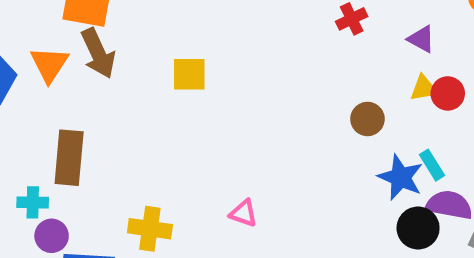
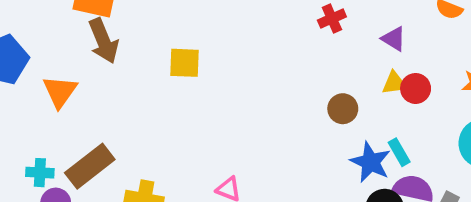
orange triangle: (49, 64) -> (60, 92), moved
brown rectangle: (69, 158) -> (90, 166), moved, turned 45

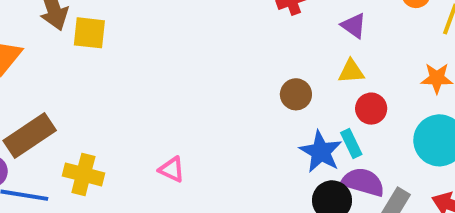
yellow square: (184, 63) -> (89, 33), moved
red circle: (416, 88) -> (371, 109), moved

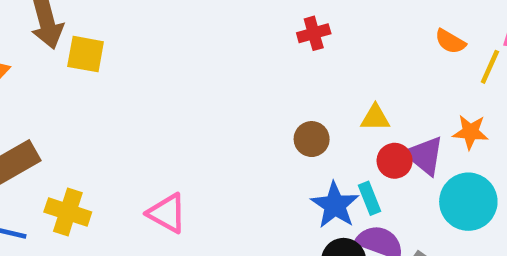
purple triangle: (354, 26) -> (425, 156), moved, size x1.4
pink triangle: (172, 169) -> (167, 213), size x1.4

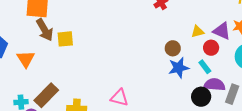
purple triangle: (425, 156) -> (222, 31), moved
blue star: (335, 205) -> (179, 68), moved, turned -30

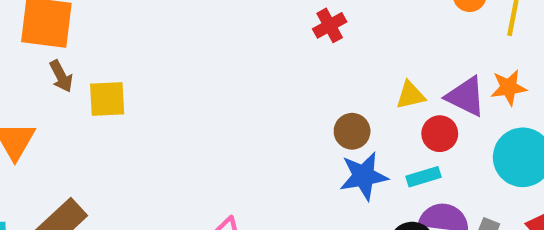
brown arrow: (45, 30) -> (61, 76), size x0.6
cyan rectangle: (205, 67) -> (423, 177), turned -72

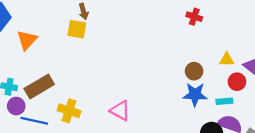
red cross: (330, 25) -> (194, 17), turned 35
brown arrow: (61, 76) -> (83, 11), moved

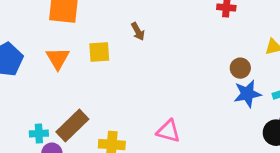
brown arrow: (83, 11) -> (138, 31), moved
orange triangle: (27, 40) -> (58, 58), moved

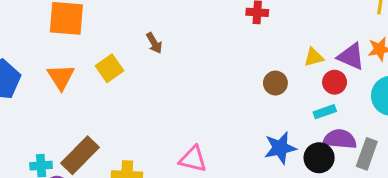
yellow square: (99, 52) -> (109, 68), turned -30
blue star: (247, 94) -> (280, 148), moved

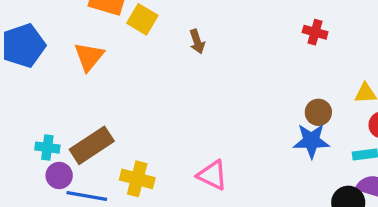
yellow square: (109, 68) -> (142, 19), moved, turned -36
blue star: (280, 148) -> (311, 141), moved

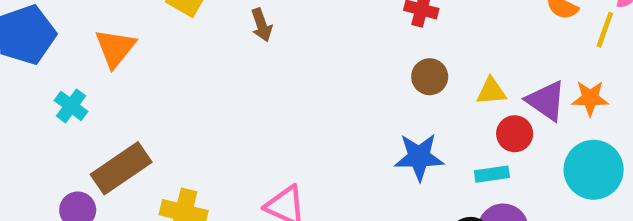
brown circle: (318, 112) -> (430, 77), moved
cyan cross: (47, 148) -> (71, 106), moved, turned 30

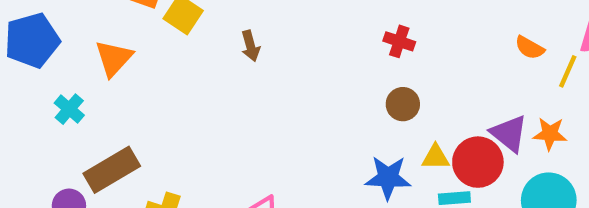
yellow triangle: (491, 91) -> (435, 157), moved
red circle: (515, 134) -> (478, 162), size x1.5

